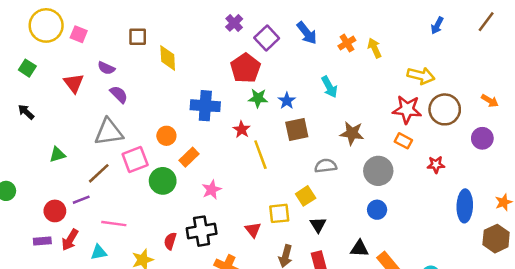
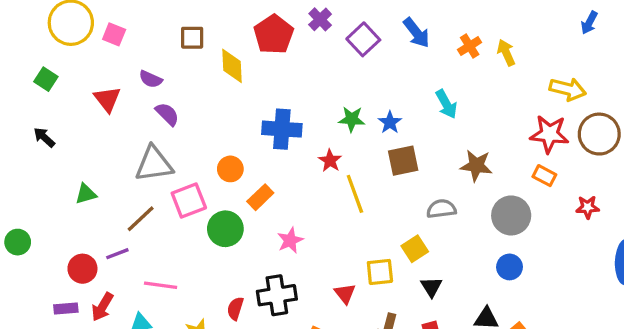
red pentagon: (245, 68) -> (274, 34), moved

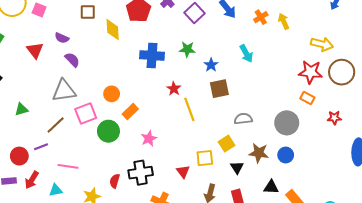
green star: (352, 119) -> (187, 49), moved
blue cross: (282, 129) -> (152, 56), moved
brown star: (476, 166) -> (259, 153), moved

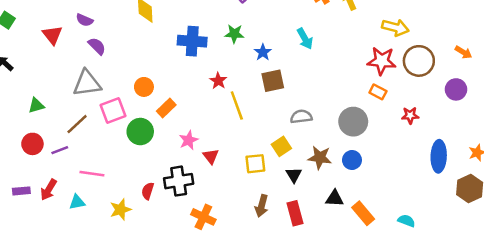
red circle: (19, 156) -> (32, 144), moved
red triangle: (183, 172) -> (211, 156), moved

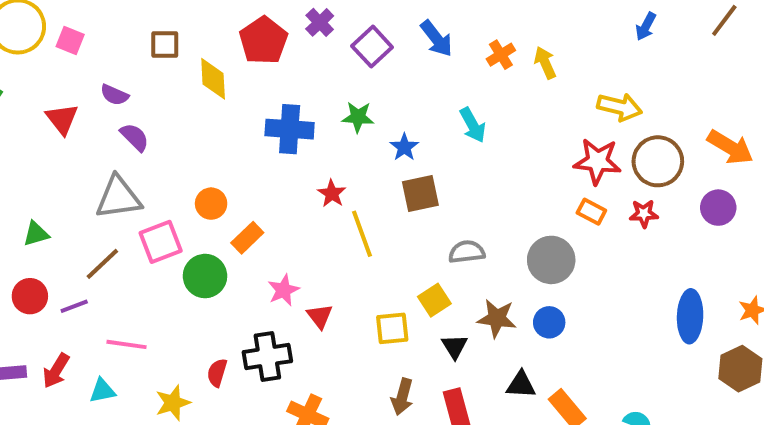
orange arrow: (463, 52) -> (730, 147), size x1.6
red star: (410, 115) -> (644, 214), moved

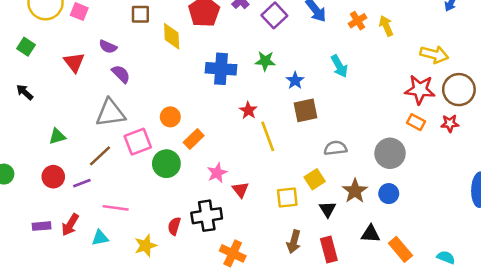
brown star: (497, 318) -> (355, 191), turned 30

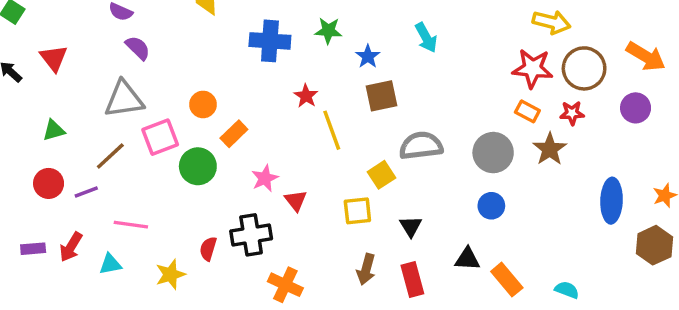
red triangle: (74, 62) -> (54, 58), moved
gray semicircle: (335, 148) -> (421, 146), size x1.4
yellow square: (315, 179) -> (382, 175), moved
brown star: (355, 191) -> (550, 149), moved

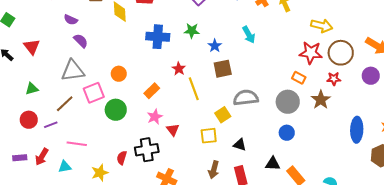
orange rectangle: (527, 111) -> (299, 78), moved
orange rectangle: (234, 134) -> (152, 91), moved
black triangle: (411, 226) -> (240, 145), turned -40

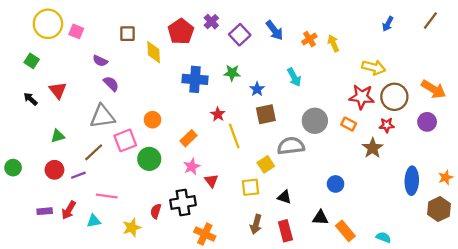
gray circle: (288, 102) -> (315, 121), moved

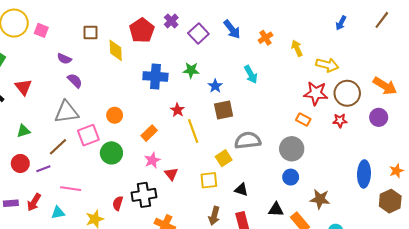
yellow arrow: (333, 43) -> (297, 48), moved
gray circle: (315, 121) -> (292, 149), moved
brown star: (373, 148) -> (320, 199), moved, turned -30

